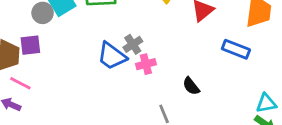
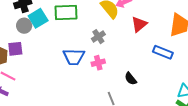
gray cross: (133, 44) -> (98, 37), moved
blue trapezoid: (112, 56) -> (74, 57), turned -35

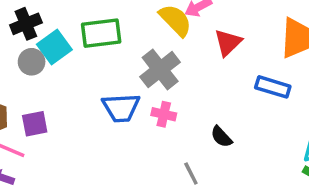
gray cross: (98, 37) -> (160, 69), size x1.6
purple square: (15, 49) -> (35, 124), moved
pink cross: (98, 63) -> (164, 114), turned 32

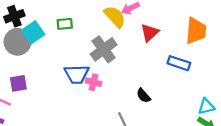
green rectangle: (101, 33) -> (65, 24), size x0.6
gray circle: (32, 62) -> (17, 42), size x1.5
pink cross: (164, 114) -> (94, 82), moved

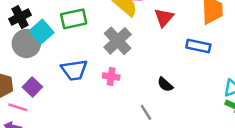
green rectangle: (65, 24) -> (74, 19), size x1.5
blue trapezoid: (77, 74) -> (74, 70), moved
purple square: (18, 83) -> (32, 87), turned -30

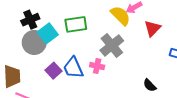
blue trapezoid: (74, 70) -> (73, 68), turned 70
pink cross: (111, 77) -> (97, 66), moved
purple square: (32, 87) -> (54, 71), moved

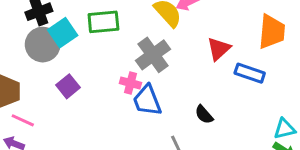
red triangle: (152, 28) -> (219, 49), moved
blue trapezoid: (73, 68) -> (147, 100), moved

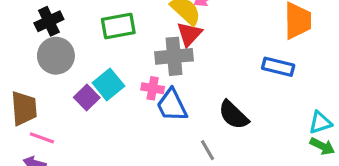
cyan square: (63, 33) -> (108, 84), moved
red triangle: (219, 49) -> (189, 34), moved
gray cross: (153, 55) -> (174, 56), turned 36
black semicircle: (204, 115) -> (233, 115), size x1.5

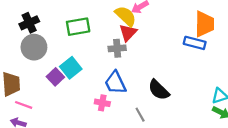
gray cross: (174, 56) -> (117, 48), size x0.7
blue rectangle: (278, 67) -> (195, 43), moved
pink cross: (153, 88) -> (102, 103), moved

